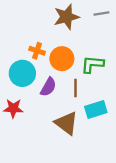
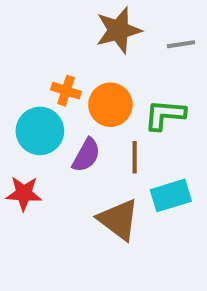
gray line: (101, 13) -> (181, 44), moved

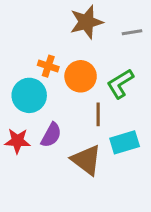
green L-shape: (165, 115) -> (120, 84), turned -36
purple semicircle: (86, 155) -> (51, 135), moved

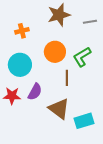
orange cross: (48, 66) -> (22, 31), moved, turned -32
cyan rectangle: (125, 142) -> (84, 121), moved

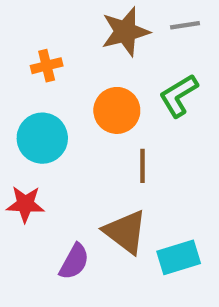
gray line: (90, 22) -> (185, 25), moved
green L-shape: (82, 57) -> (179, 96), moved
purple semicircle: (35, 92) -> (74, 262), moved

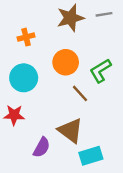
green L-shape: (179, 96) -> (100, 71), moved
brown line: (142, 166) -> (80, 93), turned -42
cyan rectangle: (179, 257) -> (91, 156), moved

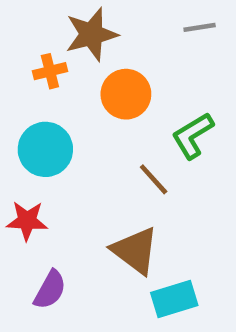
brown star: (70, 18) -> (91, 34), moved
orange circle: (66, 62) -> (126, 94), moved
purple semicircle: (42, 147) -> (50, 290), moved

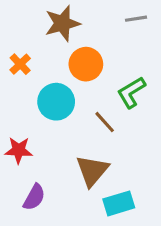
orange cross: (50, 71) -> (20, 64), moved, turned -30
cyan circle: (45, 149) -> (56, 102), moved
brown triangle: (135, 251) -> (92, 171), turned 33

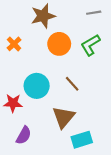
green L-shape: (131, 92) -> (90, 45), moved
cyan circle: (56, 102) -> (37, 86), moved

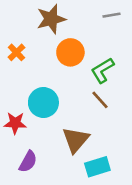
green L-shape: (90, 45) -> (103, 70), moved
brown line: (72, 84) -> (100, 100), moved

